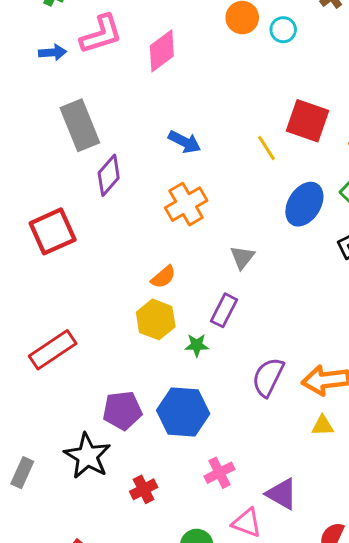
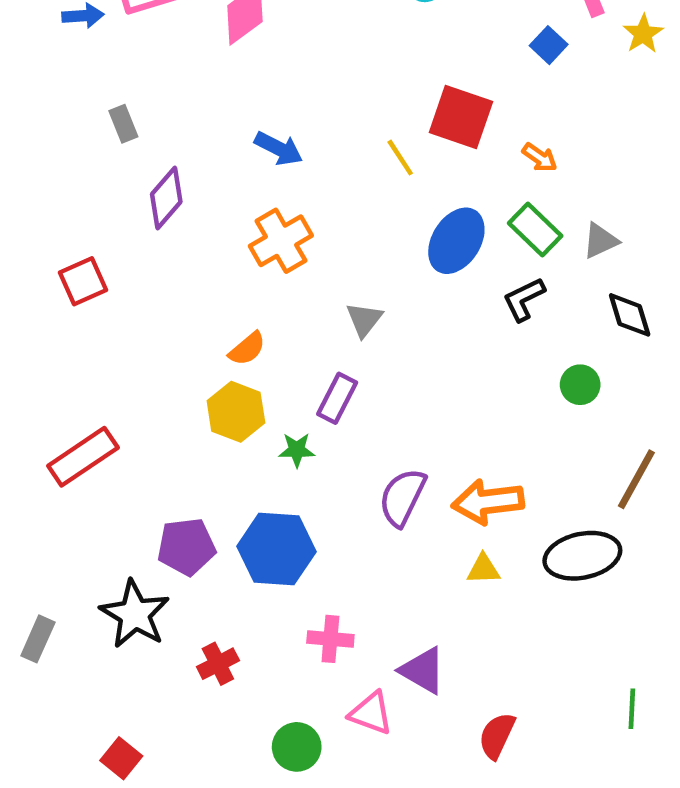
gray rectangle: (80, 125) -> (123, 124), size x0.5
red square: (53, 231) -> (83, 281), size x0.7
pink cross: (219, 473) -> (330, 639), turned 32

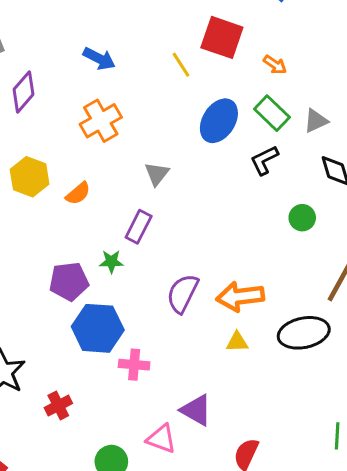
yellow hexagon: (236, 412) -> (30, 177), moved
purple pentagon: (186, 547) -> (69, 281), moved
pink cross: (330, 639) -> (134, 365), moved

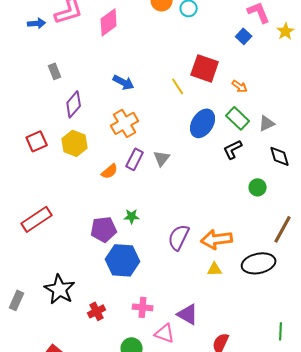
yellow hexagon: (30, 177) -> (75, 143), moved
purple rectangle: (139, 227) -> (135, 159), moved
pink cross: (134, 365) -> (143, 307), moved

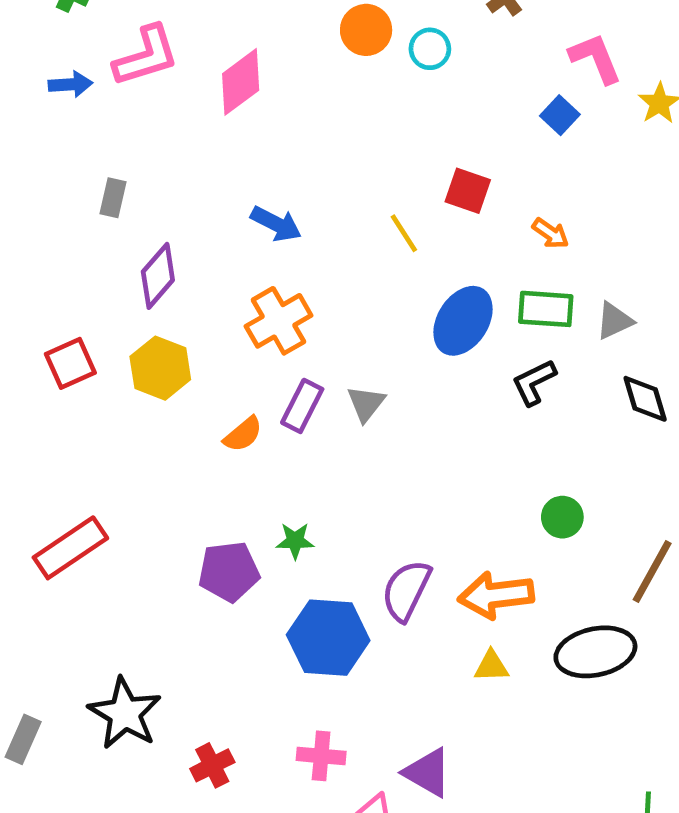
red square: (205, 68) -> (468, 191), size x0.7
gray rectangle: (55, 71) -> (113, 198), turned 35
green rectangle: (238, 118) -> (546, 309), turned -40
green circle: (258, 187) -> (562, 517), moved
blue hexagon: (123, 260) -> (328, 638), moved

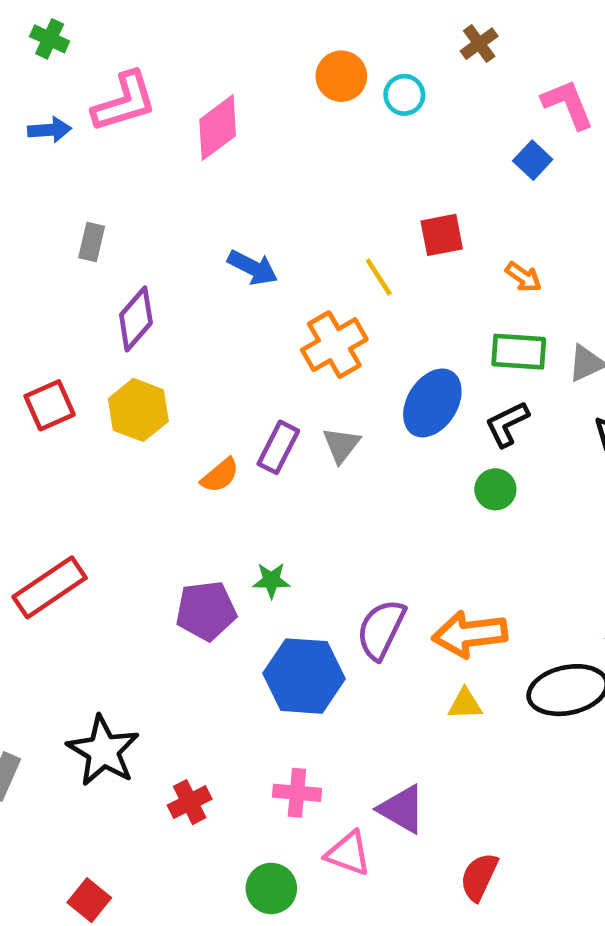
red square: (468, 191) -> (442, 235), turned -30
orange cross: (279, 321) -> (334, 345), moved
blue ellipse: (463, 321) -> (432, 403), moved
green circle: (562, 517) -> (495, 489), moved

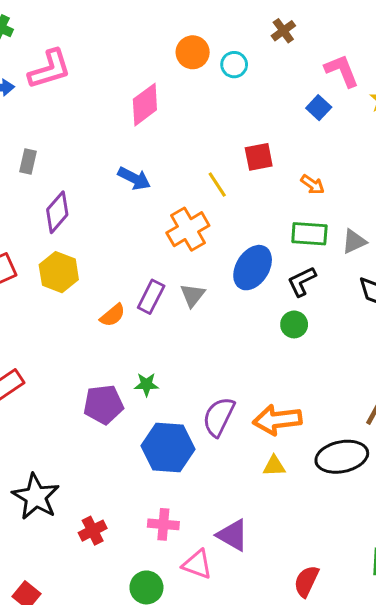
pink diamond: (218, 128) -> (145, 105), moved
red semicircle: (479, 877) -> (306, 581), moved

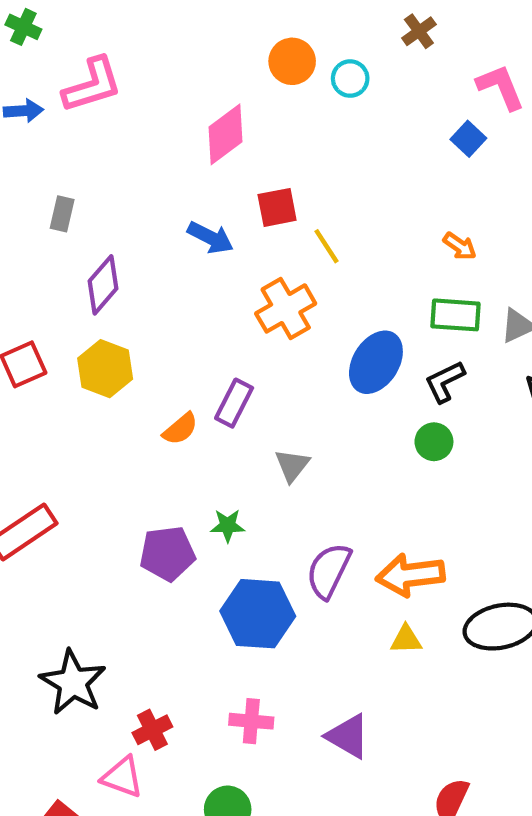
red square: (259, 157) -> (277, 207), moved
gray triangle: (193, 295) -> (292, 465), moved
pink triangle: (197, 564) -> (122, 777), moved

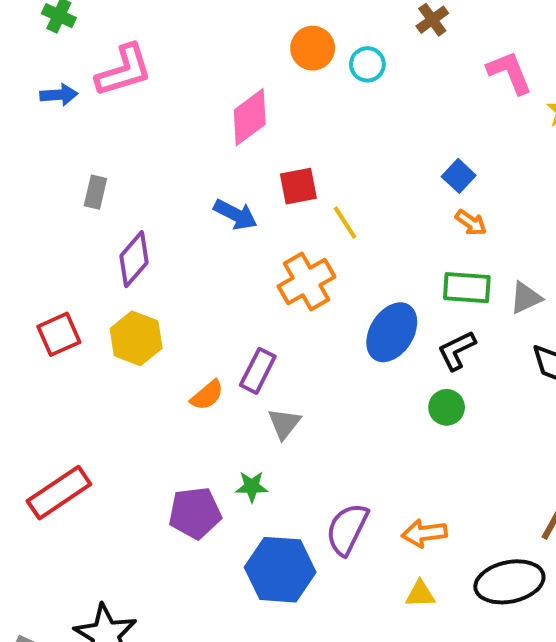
blue square: (468, 139) -> (459, 176), moved
gray triangle: (292, 465) -> (284, 424), moved
orange arrow: (410, 575) -> (424, 533), size x0.7

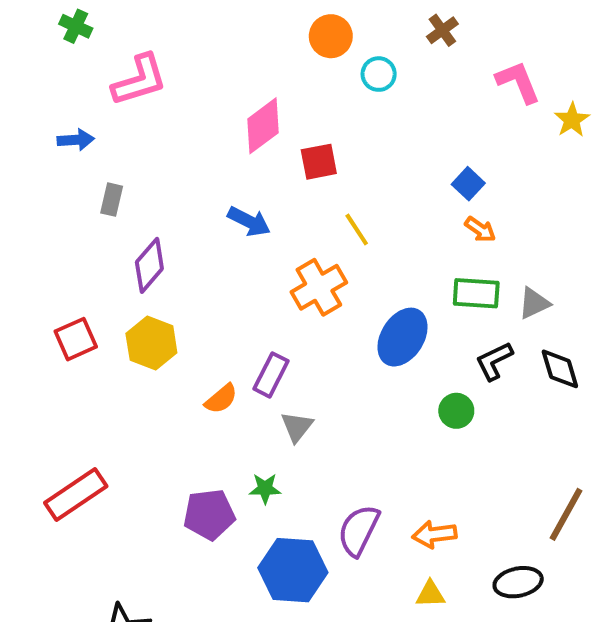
orange circle: (313, 48) -> (331, 36), moved
blue arrow: (59, 95) -> (76, 140), moved
red square: (298, 186) -> (319, 162), moved
black L-shape: (457, 351) -> (494, 361), moved
black ellipse: (509, 582) -> (518, 582), size x0.7

